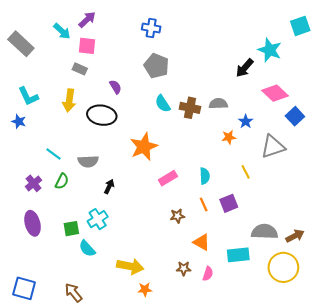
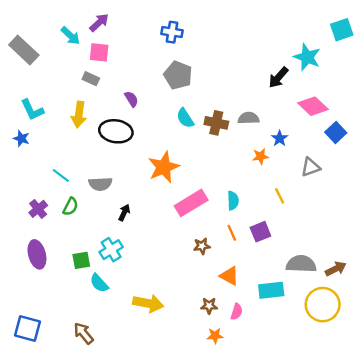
gray triangle: (273, 147) -> (311, 167), size x0.7
pink rectangle: (168, 178) -> (191, 203), size x1.5
orange star: (145, 289) -> (215, 336), moved

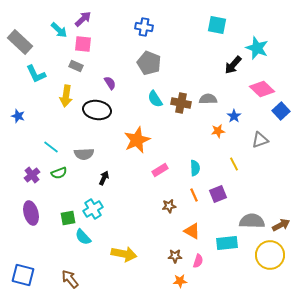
cyan square: (342, 30) -> (217, 25), moved, turned 30
cyan L-shape: (32, 110) -> (36, 74), moved
pink rectangle: (191, 203) -> (160, 170), size x0.6
green semicircle: (70, 207) -> (59, 173), turned 42

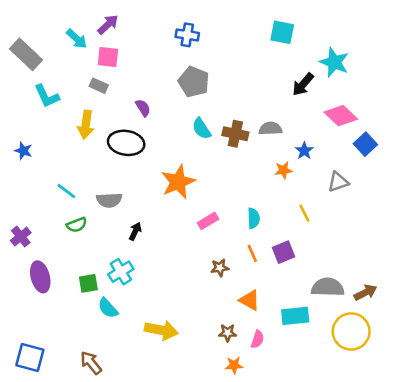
purple cross: (32, 175) -> (21, 237), moved

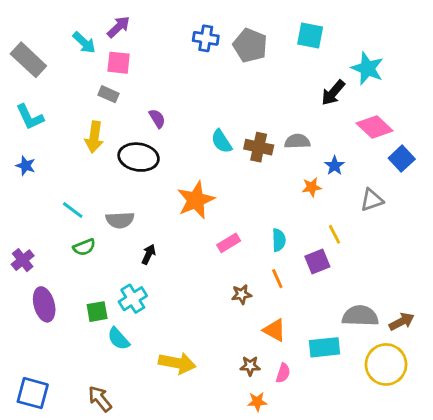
gray pentagon: (194, 82) -> (250, 46), moved
cyan L-shape: (47, 96) -> (30, 117), moved
purple square: (283, 252) -> (317, 261), moved

